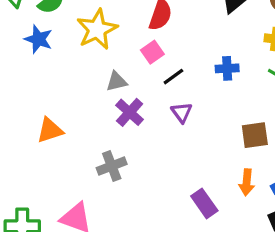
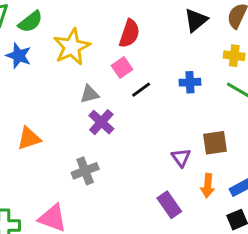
purple triangle: (182, 112) -> (181, 158), moved

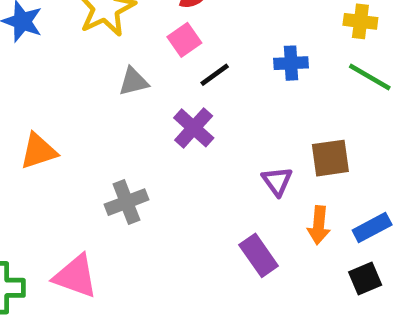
purple cross: (101, 122) -> (194, 128), moved

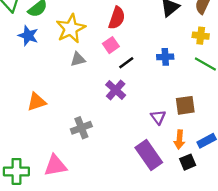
gray triangle: (133, 82) -> (78, 59), moved
purple rectangle: (259, 255) -> (149, 155), size x1.4
pink triangle: (76, 276) -> (55, 166), turned -30
black square: (365, 279) -> (188, 162), moved

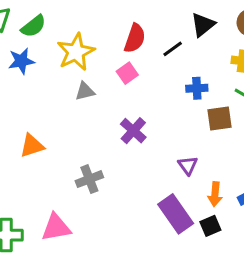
blue star: (28, 36) -> (21, 61), turned -30
black line: (126, 63) -> (173, 49), moved
brown square: (185, 105) -> (220, 119), moved
black square: (188, 162) -> (210, 226), moved

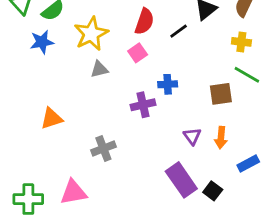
blue cross: (197, 88) -> (168, 84), moved
purple cross: (133, 131) -> (143, 105), turned 35
orange arrow: (215, 194) -> (221, 138), moved
black square: (210, 226) -> (213, 191), turned -30

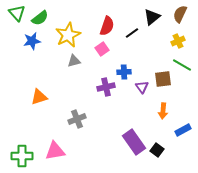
yellow cross: (241, 42) -> (178, 41), turned -32
purple triangle: (192, 136) -> (142, 87), moved

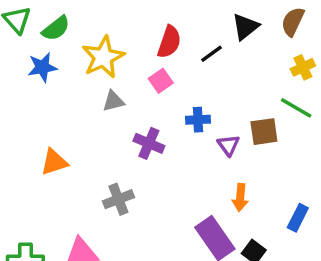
yellow cross: (178, 41) -> (303, 67), moved
purple cross: (106, 87) -> (149, 143), moved, turned 36
orange arrow: (163, 111) -> (240, 198), moved
blue rectangle: (183, 130) -> (298, 218), turned -35

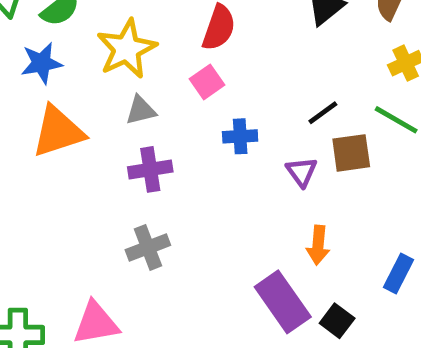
black line: (212, 54) -> (323, 113), moved
blue cross: (198, 120) -> (240, 136), moved
purple cross: (149, 143) -> (150, 169), moved, turned -32
orange triangle: (54, 162) -> (58, 132), moved, size x1.4

